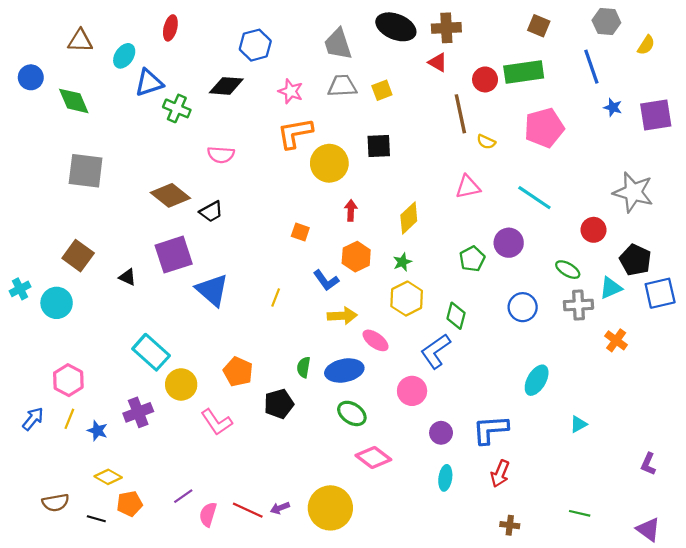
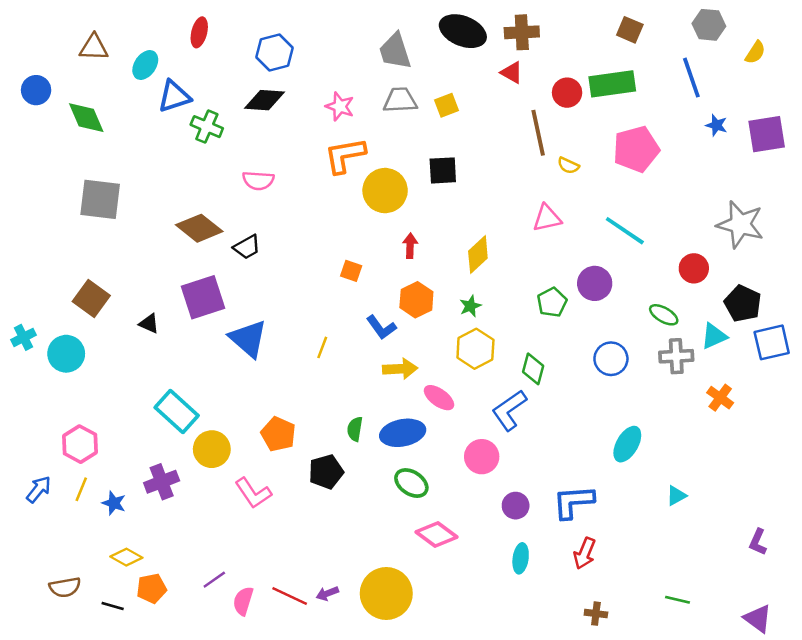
blue hexagon: (255, 45) -> (275, 52), moved

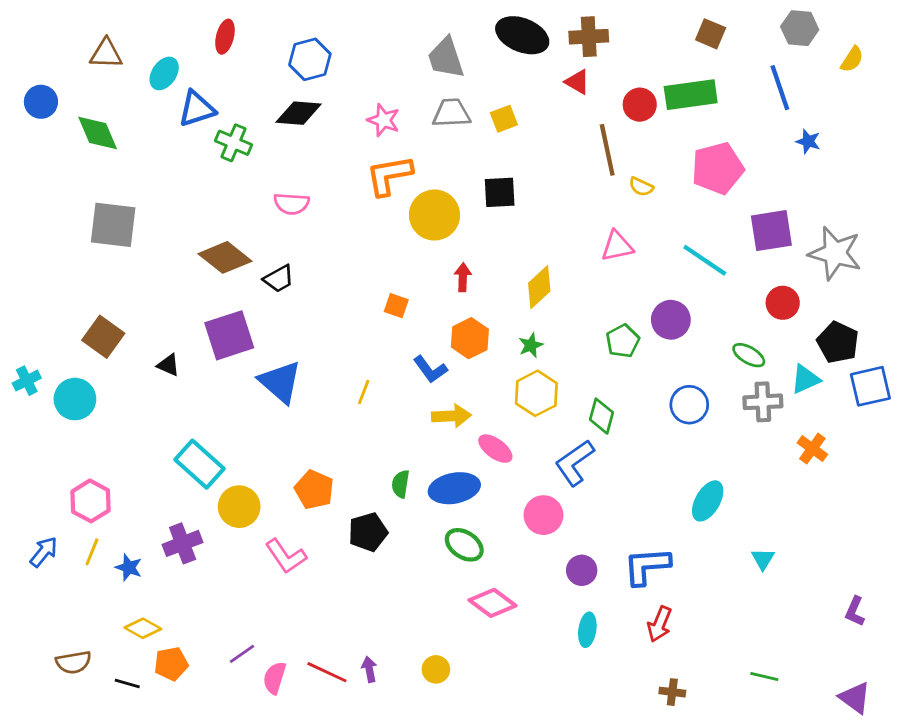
purple square: (767, 134) -> (771, 231), moved
cyan triangle: (676, 496) -> (763, 559), turned -30
purple arrow: (327, 593) -> (369, 669), turned 100
yellow circle: (386, 593) -> (436, 669), size x0.5

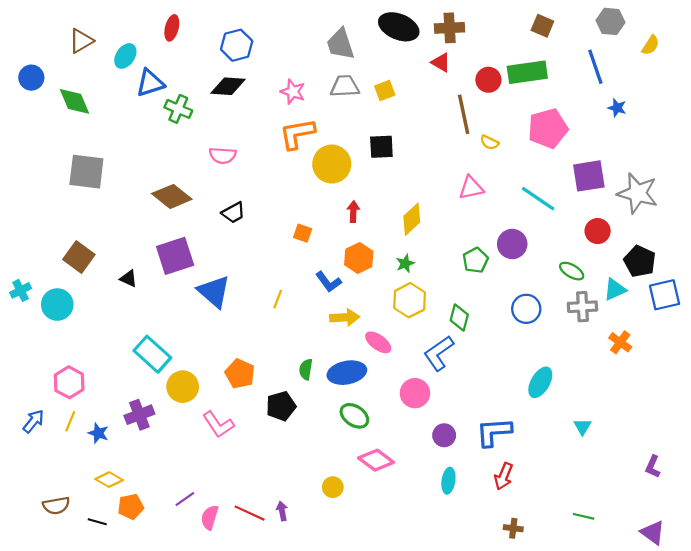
brown triangle: (106, 54) -> (81, 41), turned -32
black trapezoid: (279, 279) -> (233, 213), moved
yellow circle: (436, 669) -> (333, 487), moved

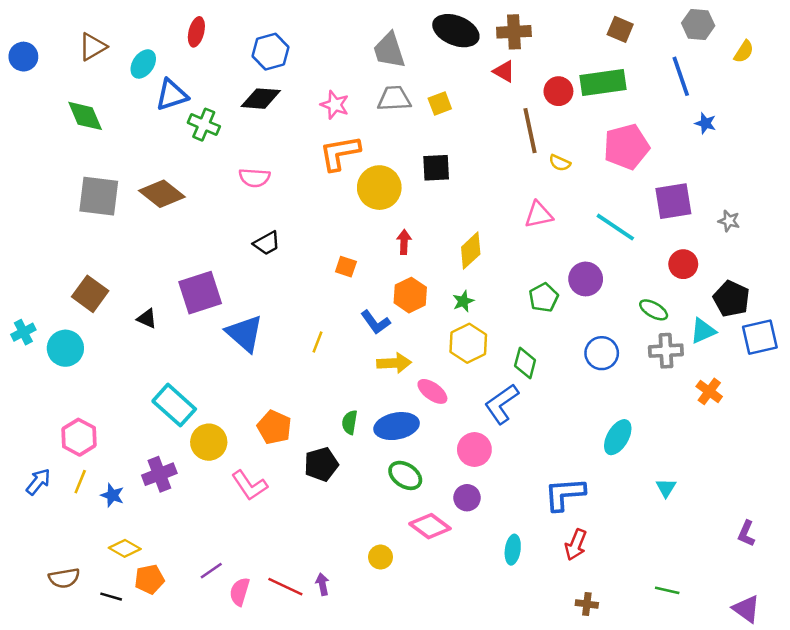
blue circle: (31, 78) -> (23, 57), moved
gray star: (638, 193) -> (729, 221), size x0.5
brown diamond: (172, 196) -> (162, 194), moved
purple circle: (444, 435) -> (467, 498), moved

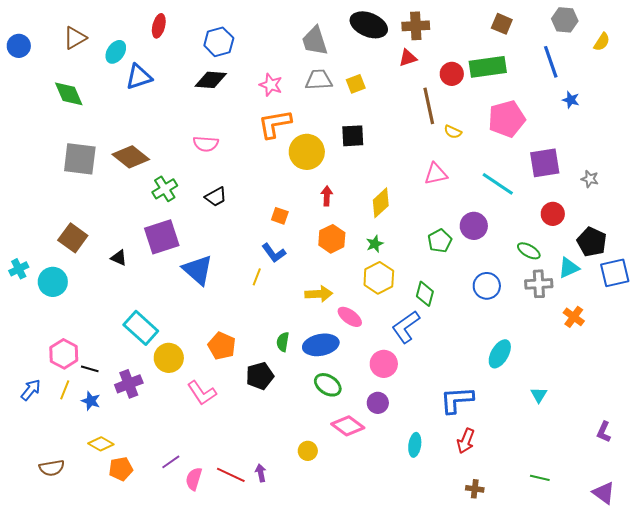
red triangle: (504, 71) -> (408, 58), turned -48
green cross: (204, 125) -> (165, 189), moved, turned 35
blue L-shape: (376, 322) -> (274, 253), moved
black line: (111, 597) -> (90, 369), moved

